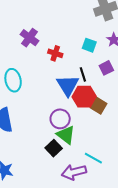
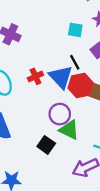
red cross: (55, 53) -> (35, 76), moved, turned -32
black square: (54, 148) -> (46, 145), moved

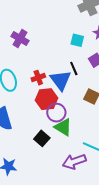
red hexagon: (81, 85) -> (47, 99), moved

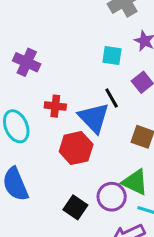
red cross: (38, 78) -> (55, 106), moved, turned 32
purple circle: (56, 113) -> (112, 197), moved
green triangle: (63, 127) -> (135, 182), moved

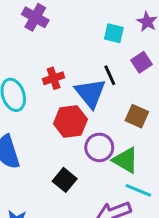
purple cross: (27, 62) -> (35, 17), moved
red cross: (55, 106) -> (54, 78), turned -30
purple circle: (112, 197) -> (99, 147), moved

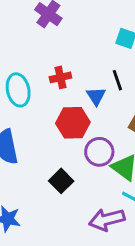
blue triangle: (90, 93) -> (96, 96), size x0.6

